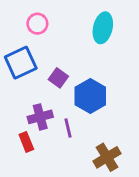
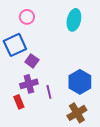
purple square: (58, 78) -> (32, 61), moved
blue hexagon: (90, 96) -> (80, 82), moved

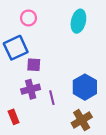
purple square: (32, 61) -> (34, 65), turned -32
red rectangle: (19, 102) -> (14, 117), moved

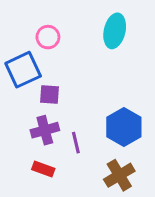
pink circle: (28, 18) -> (48, 37), moved
red rectangle: (14, 117) -> (43, 169), moved, turned -48

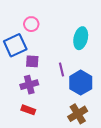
cyan ellipse: (115, 31) -> (81, 38), moved
purple line: (76, 143) -> (62, 69), moved

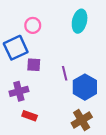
cyan ellipse: (81, 38) -> (80, 21), moved
purple cross: (29, 85) -> (19, 91), moved

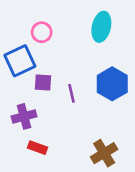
purple line: (65, 73) -> (71, 93), moved
blue hexagon: (85, 87) -> (112, 84), moved

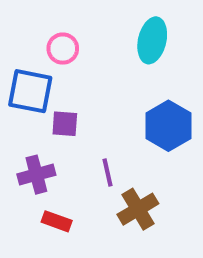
blue square: (20, 61) -> (30, 91), turned 36
purple line: (71, 93) -> (107, 173), moved
brown cross: (104, 153) -> (138, 209), moved

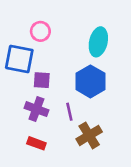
cyan ellipse: (152, 40) -> (98, 42), moved
blue hexagon: (168, 126) -> (90, 81), moved
purple cross: (36, 175) -> (36, 109), moved, turned 35

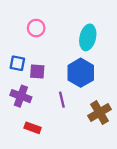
blue square: (19, 59) -> (17, 63), moved, size x0.6
purple cross: (36, 109) -> (21, 96), moved
brown cross: (89, 135) -> (99, 113), moved

